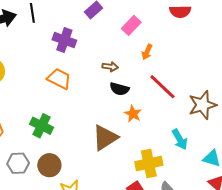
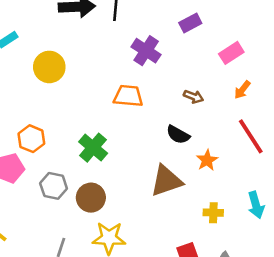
orange trapezoid: (59, 79) -> (128, 96), turned -35
black semicircle: (119, 89) -> (178, 135), moved
yellow cross: (149, 164) -> (213, 213), moved, size x0.6

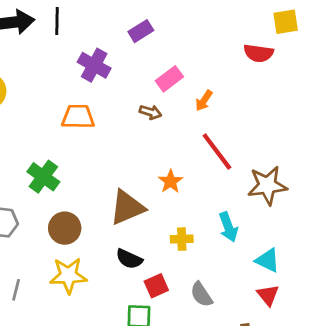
pink rectangle: (231, 53) -> (169, 79), moved
black semicircle: (178, 135) -> (129, 259), moved
brown circle: (91, 198) -> (65, 228), moved

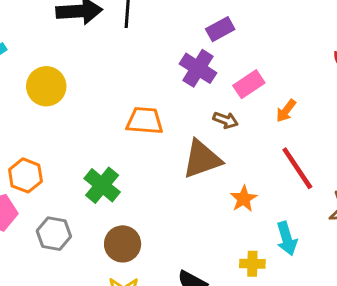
purple cross: (94, 65) -> (198, 68), moved
brown triangle: (127, 208) -> (202, 159), moved
cyan arrow: (228, 227) -> (287, 239), moved

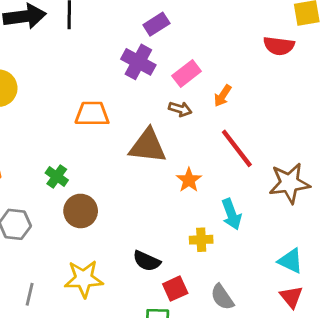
brown arrow: (226, 120) -> (180, 109), moved
brown triangle: (202, 159) -> (148, 146), turned 30
green cross: (102, 185) -> (57, 176), size x0.7
brown circle: (123, 244) -> (81, 211), moved

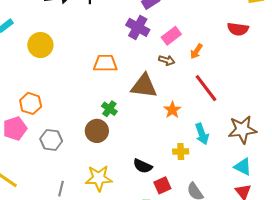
red semicircle: (279, 46) -> (238, 29), moved
green cross: (57, 176) -> (109, 109), moved
brown star: (289, 183) -> (242, 130), moved

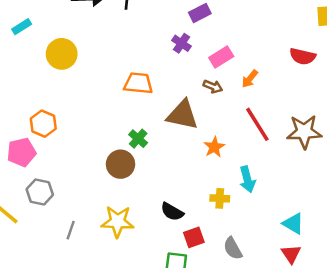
purple cross: (138, 27) -> (182, 43), size x0.7
brown star: (242, 130) -> (304, 132), moved
gray hexagon: (51, 140) -> (40, 192), moved

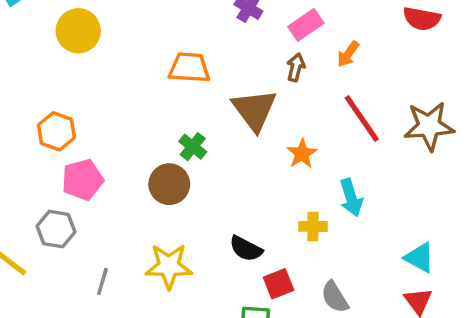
brown arrow: (213, 86) -> (296, 67), turned -96
brown triangle: (182, 115) -> (254, 110), turned 44
pink pentagon: (21, 152) -> (82, 180), moved

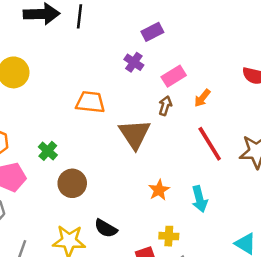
green cross: (193, 147) -> (48, 151), moved
orange star: (302, 154) -> (159, 190), moved
yellow cross: (313, 226) -> (169, 236), moved
black semicircle: (246, 249) -> (106, 228), moved

